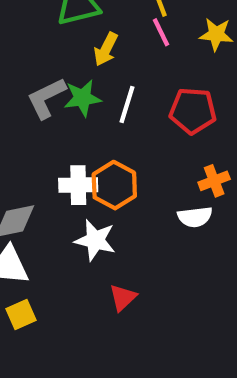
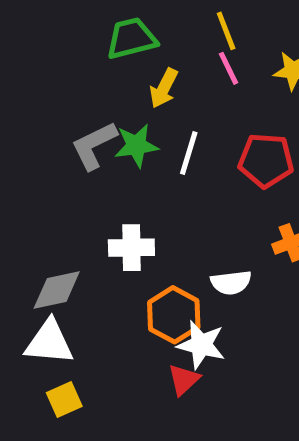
orange hexagon: (114, 185) -> (174, 315), moved
white semicircle: (195, 217) -> (231, 282), moved
white star: (95, 240) -> (201, 345), moved

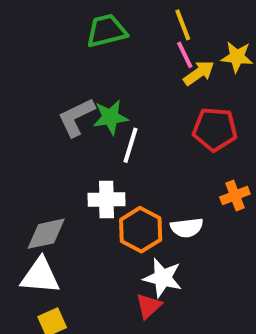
yellow arrow: (164, 88) -> (199, 73), moved, turned -152
white line: (189, 153) -> (131, 145), moved
orange hexagon: (174, 315) -> (141, 230), moved

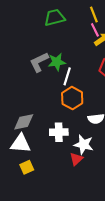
white cross: (106, 200) -> (59, 132), moved
orange hexagon: (141, 230) -> (72, 98), moved

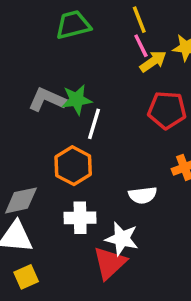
gray L-shape: (39, 62) -> (47, 100), turned 50
orange hexagon: (72, 98) -> (73, 166), moved
red triangle: (76, 159) -> (110, 263), size x1.5

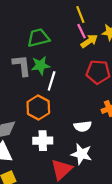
green trapezoid: (73, 25) -> (38, 38), moved
gray L-shape: (47, 100) -> (22, 65), turned 60
white star: (122, 239) -> (81, 154), moved

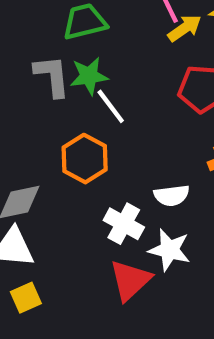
white line: (52, 81) -> (111, 106), turned -54
white cross: (43, 141) -> (124, 224), moved, turned 30

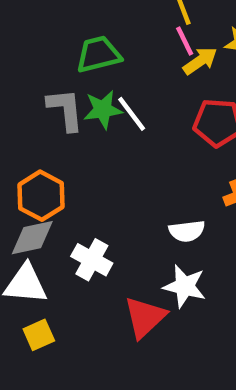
white line: (111, 106) -> (132, 114), moved
orange hexagon: (85, 159) -> (41, 196), moved
white cross: (124, 224) -> (92, 260), moved

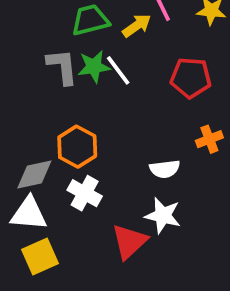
yellow arrow: (200, 61) -> (137, 26), moved
orange hexagon: (41, 196) -> (77, 147), moved
yellow square: (39, 335) -> (40, 256), size x1.4

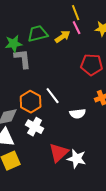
green star: (94, 67) -> (14, 44), moved
white line: (118, 70) -> (53, 96), moved
white star: (163, 215) -> (77, 159), moved

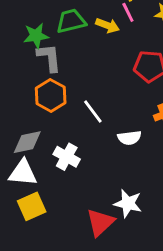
yellow arrow: (63, 37) -> (108, 25), turned 56
orange hexagon: (31, 102) -> (51, 95), moved
red triangle: (59, 153) -> (100, 222), moved

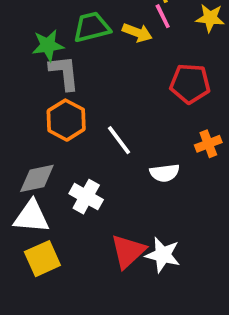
red triangle: (100, 222) -> (128, 251), moved

